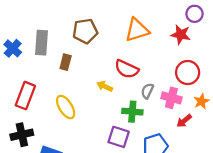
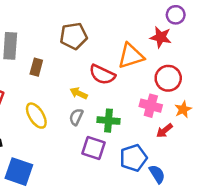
orange triangle: (137, 30) -> (131, 56), moved
brown pentagon: (85, 31) -> (74, 36), moved
gray semicircle: (147, 91) -> (76, 117), moved

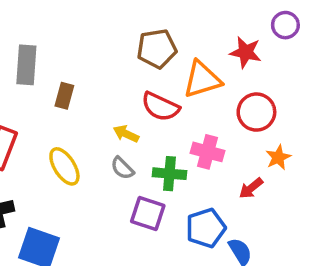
purple circle: (176, 15) -> (285, 25), moved
brown pentagon: (74, 36) -> (157, 49), moved
pink cross: (151, 106) -> (208, 152), moved
gray semicircle: (76, 117) -> (122, 168), turned -70

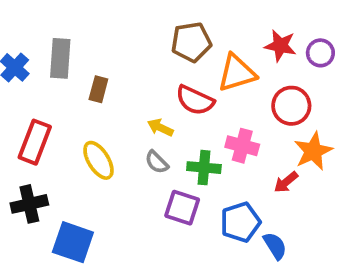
purple circle: (285, 25) -> (320, 53), moved
orange star: (278, 157) -> (313, 151), size x1.5

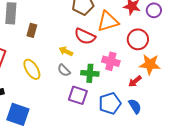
orange star: (313, 151) -> (150, 64), turned 30
blue semicircle: (275, 246) -> (135, 106), moved

